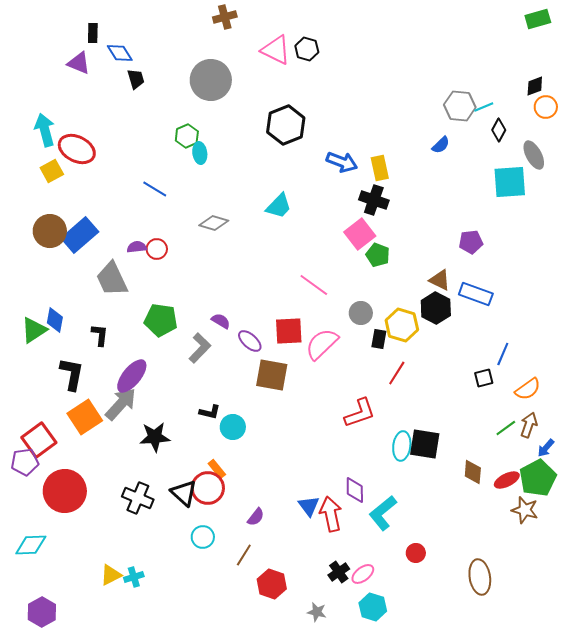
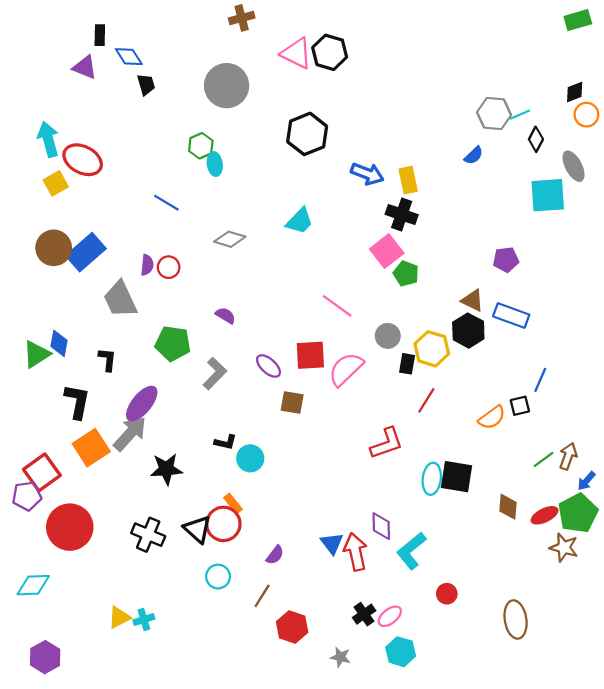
black hexagon: (307, 49) -> (330, 52), size x1.4
purple semicircle: (137, 247) -> (147, 265), turned 102
purple semicircle: (221, 321) -> (226, 315), moved
brown square: (272, 375) -> (292, 403), size x0.7
orange semicircle: (528, 389) -> (492, 418), moved

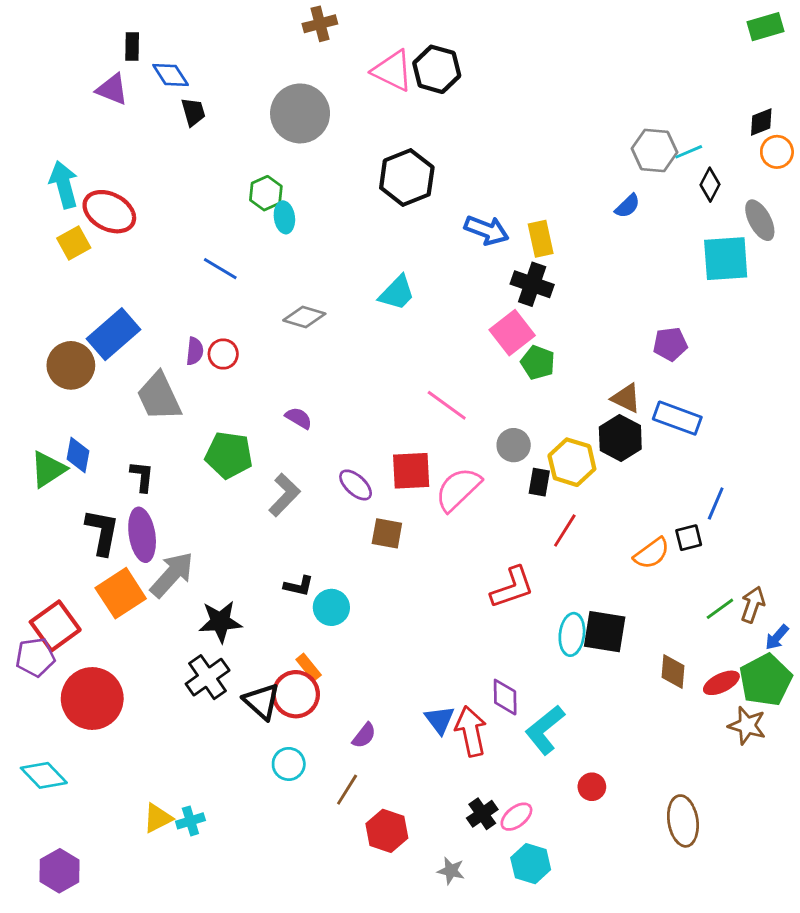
brown circle: (54, 248) -> (71, 365), moved
purple ellipse: (142, 404) -> (142, 535), moved, turned -48
black cross: (148, 535) -> (208, 677), moved, turned 32
cyan diamond: (33, 585) -> (44, 775), turned 48

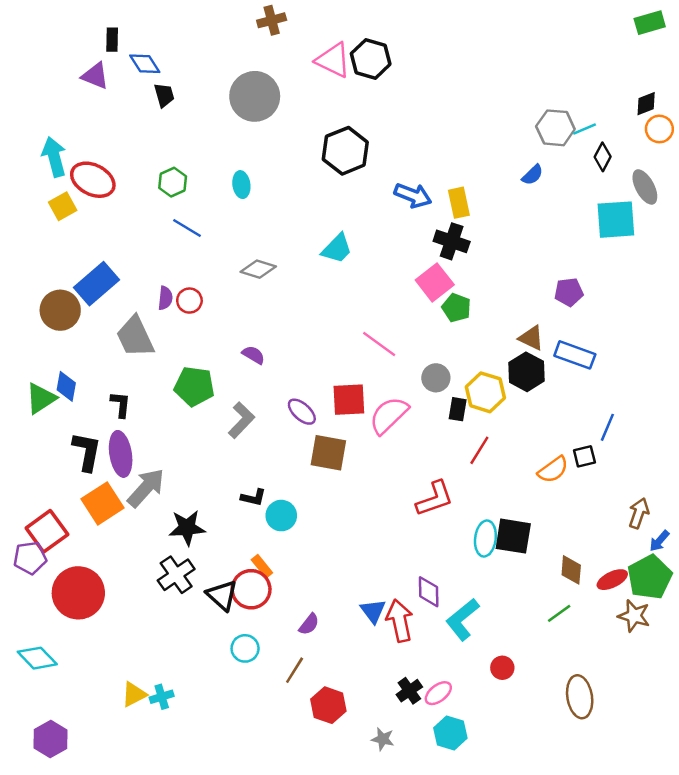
green hexagon: (266, 193) -> (173, 182), moved
brown square: (387, 533) -> (328, 453), size x1.4
green line: (720, 609) -> (559, 613), moved

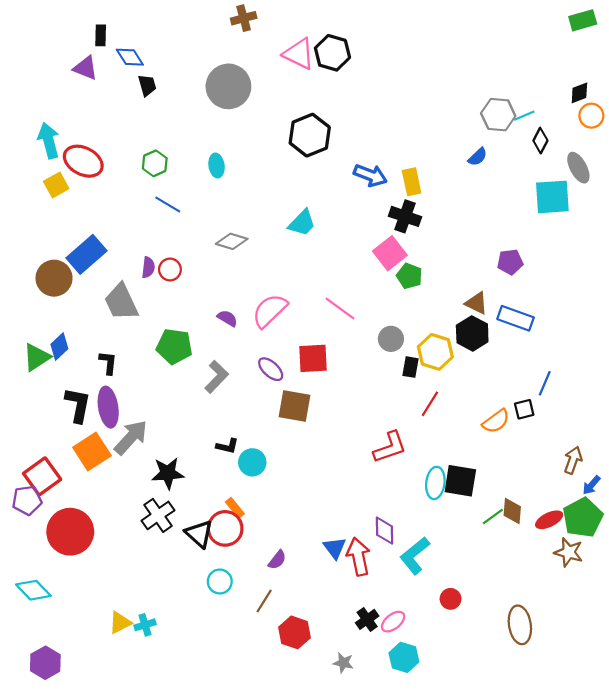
blue diamond: (66, 386) -> (59, 346), turned 36
pink semicircle: (389, 415) -> (270, 311), moved
green line: (559, 613) -> (493, 517), moved

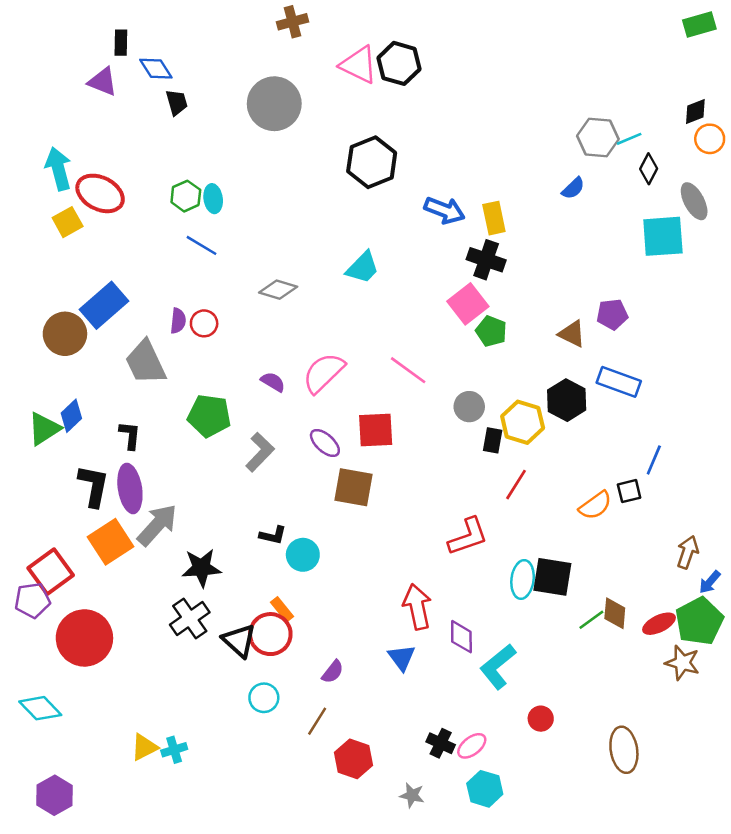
cyan ellipse: (217, 165) -> (213, 199), moved
brown triangle: (477, 303) -> (572, 334), moved
red arrow: (358, 557) -> (417, 607), moved
black cross: (367, 619) -> (441, 743), turned -30

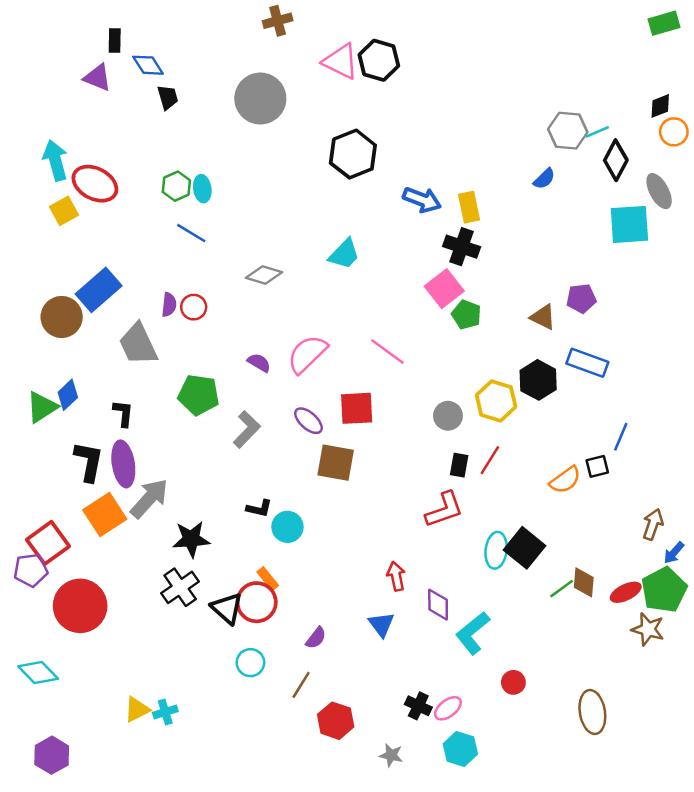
black diamond: (649, 169) -> (616, 160), size x1.4
gray circle: (469, 407) -> (448, 416), moved
black rectangle: (493, 440) -> (459, 465), moved
black square: (552, 577) -> (524, 548), turned 30
red arrow: (417, 607) -> (396, 576), size x0.7

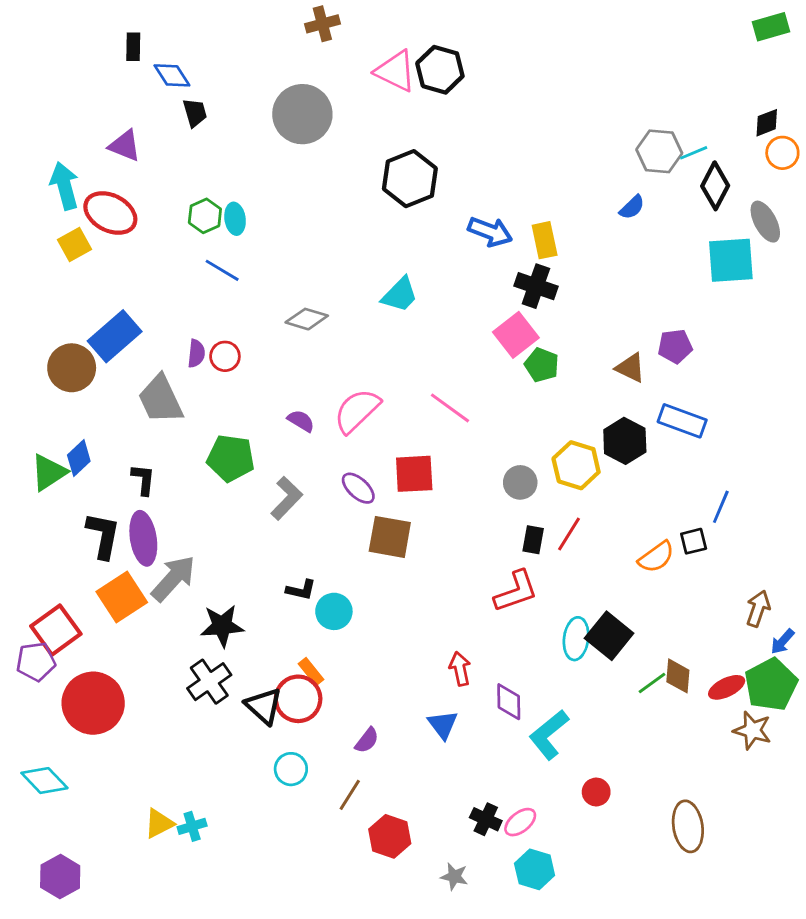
purple triangle: (97, 78) -> (125, 146), moved

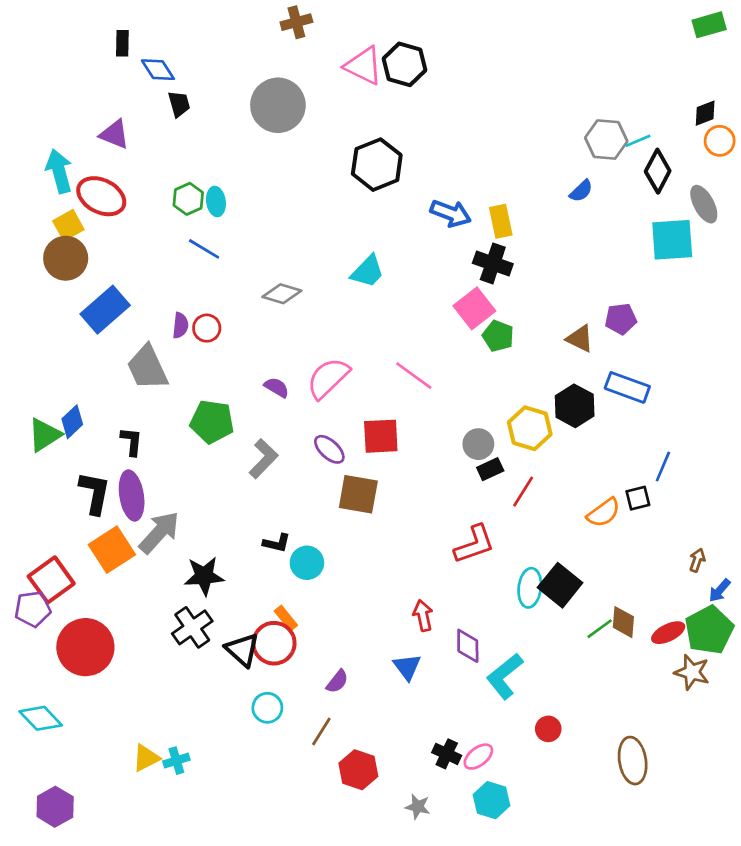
brown circle: (72, 368) -> (66, 258), moved
black rectangle: (533, 540) -> (490, 469), moved, turned 55
brown arrow: (758, 609) -> (697, 560), size x0.7

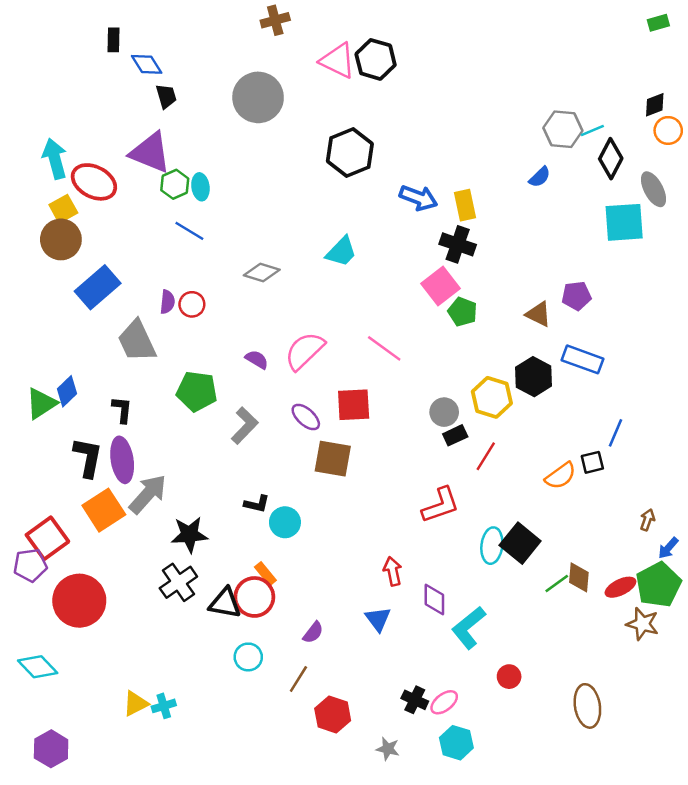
green rectangle: (709, 25) -> (658, 23), size x0.7
purple triangle: (114, 134) -> (150, 153), moved, size x1.5
black triangle: (242, 650) -> (225, 603), turned -32

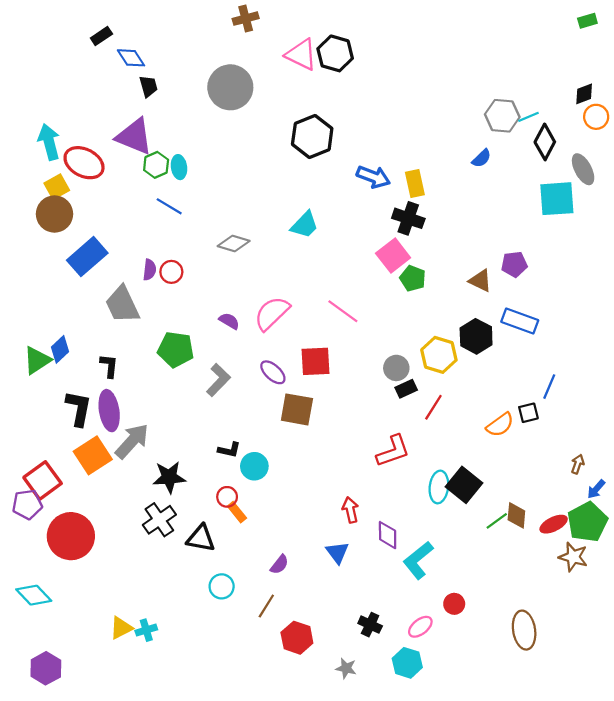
black rectangle: (114, 40) -> (101, 36), turned 55
red circle: (254, 597) -> (227, 497), moved, size x0.6
pink ellipse: (444, 702) -> (420, 627), moved

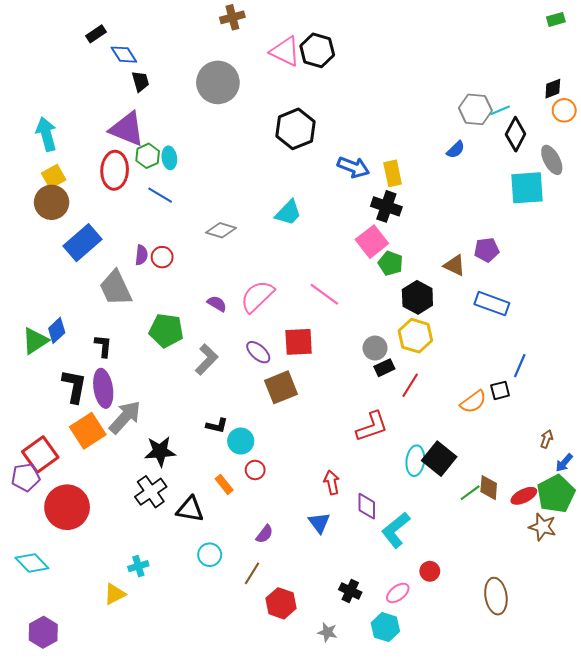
red ellipse: (84, 163) -> (115, 170), moved, turned 66
black hexagon: (476, 336) -> (417, 297), moved
brown square: (297, 409) -> (281, 387), turned -32
red circle: (227, 497) -> (255, 470), moved
cyan cross: (146, 630) -> (138, 566), moved

